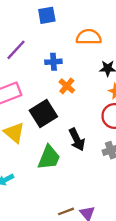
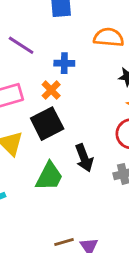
purple line: (16, 50) -> (21, 45), turned 75
orange cross: (67, 86) -> (51, 90), moved

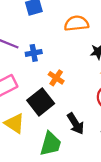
blue cross: (64, 63) -> (34, 53), moved
orange cross: (51, 90) -> (56, 78), moved

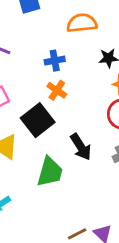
blue cross: (34, 53) -> (55, 61), moved

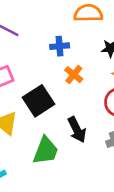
orange cross: (57, 90) -> (74, 75), moved

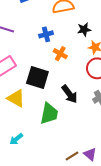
black square: (38, 101) -> (37, 78), turned -30

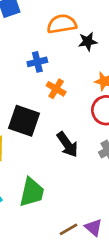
black star: (84, 30) -> (88, 42), moved
green trapezoid: (49, 114) -> (32, 192), moved

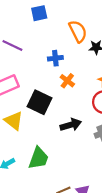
orange semicircle: (62, 24) -> (78, 31), turned 65
black arrow: (67, 144) -> (71, 125), turned -78

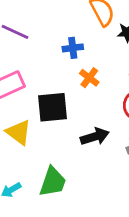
black square: (39, 102) -> (53, 107), turned -30

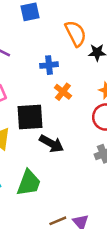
black arrow: (95, 136) -> (52, 144), moved, turned 45

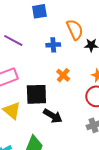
blue cross: (49, 65) -> (53, 45), moved

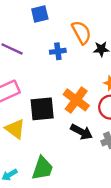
orange cross: (63, 75) -> (76, 100), moved, size x1.6
black arrow: (53, 116) -> (82, 132), moved

